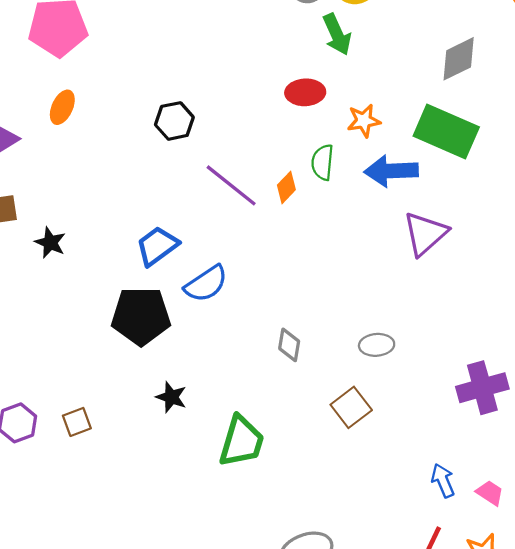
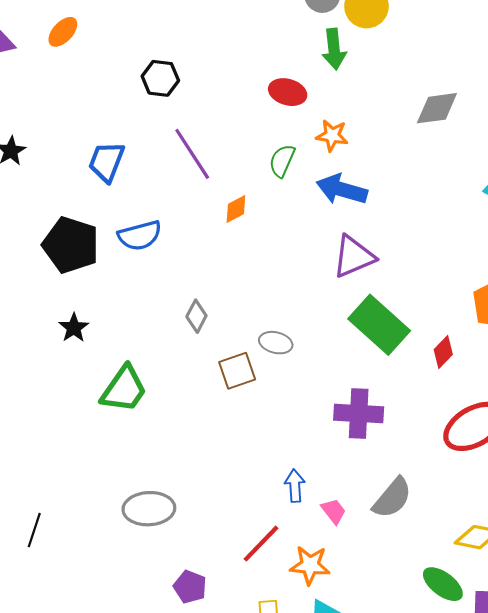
green rectangle: (446, 132) -> (379, 325), moved
orange diamond: (286, 187) -> (236, 209), moved
blue trapezoid: (157, 246) -> (106, 162), moved, turned -51
brown square: (351, 407) -> (237, 371), moved

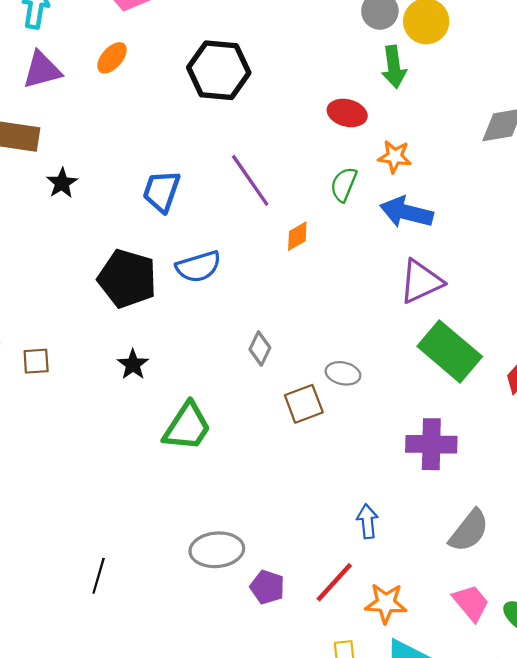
black hexagon: (160, 78) -> (219, 70), moved, size x1.6
pink trapezoid: (334, 511) -> (471, 603), moved, size x1.4
purple pentagon: (190, 587) -> (267, 587), moved

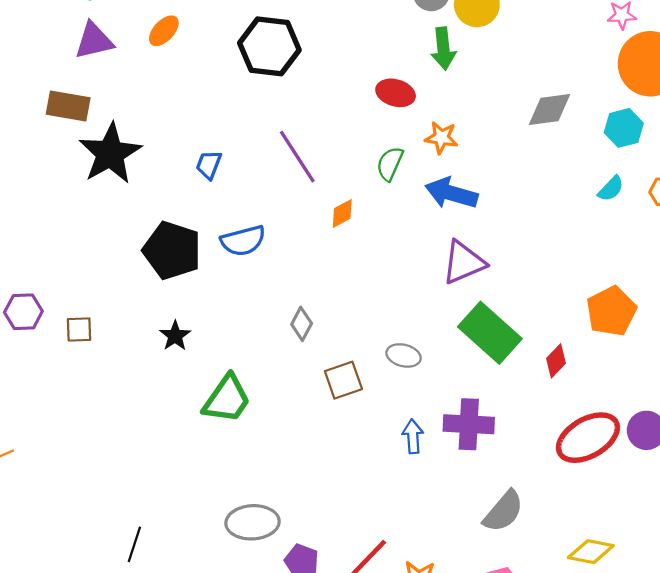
black star: (62, 183) -> (110, 154), size x2.0
blue trapezoid: (161, 191) -> (209, 165), size x0.7
gray ellipse: (343, 373) -> (404, 355), moved
blue arrow: (367, 521) -> (413, 436), moved

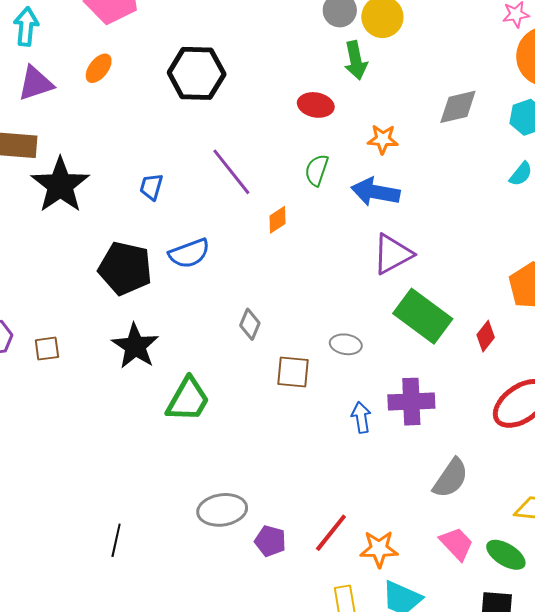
orange star: (441, 138) -> (383, 139), moved
black star: (175, 336) -> (135, 346), size x1.6
brown square: (343, 380) -> (293, 372), turned 30

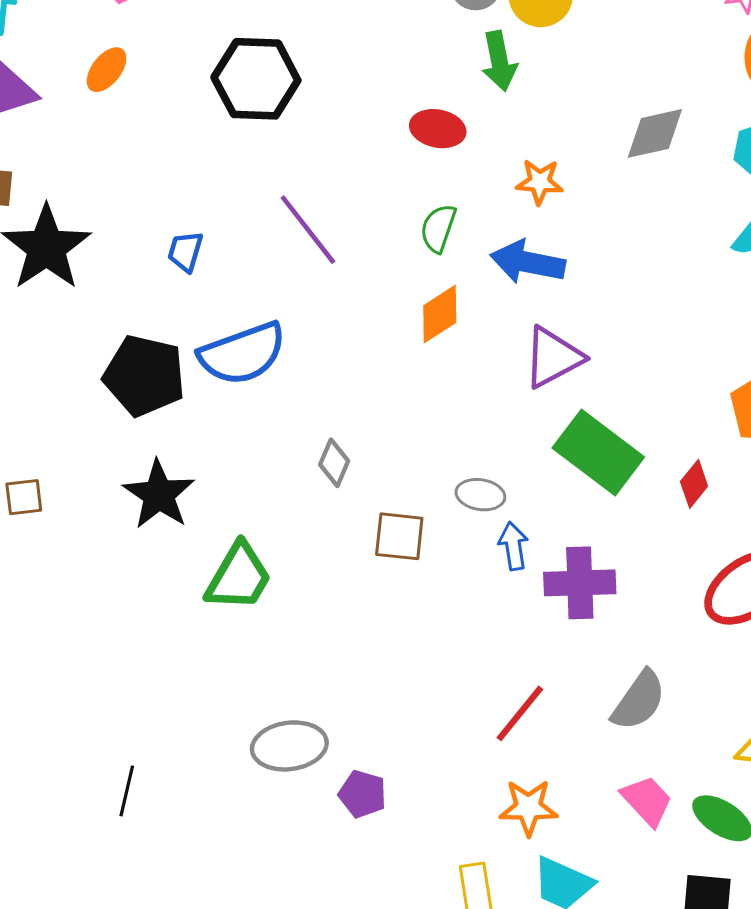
orange diamond: (277, 220) -> (440, 314), moved, size x1.4
blue semicircle: (189, 253) -> (242, 354), size x1.4
blue arrow: (361, 417) -> (513, 546), moved
red line: (331, 533) -> (520, 713), moved

